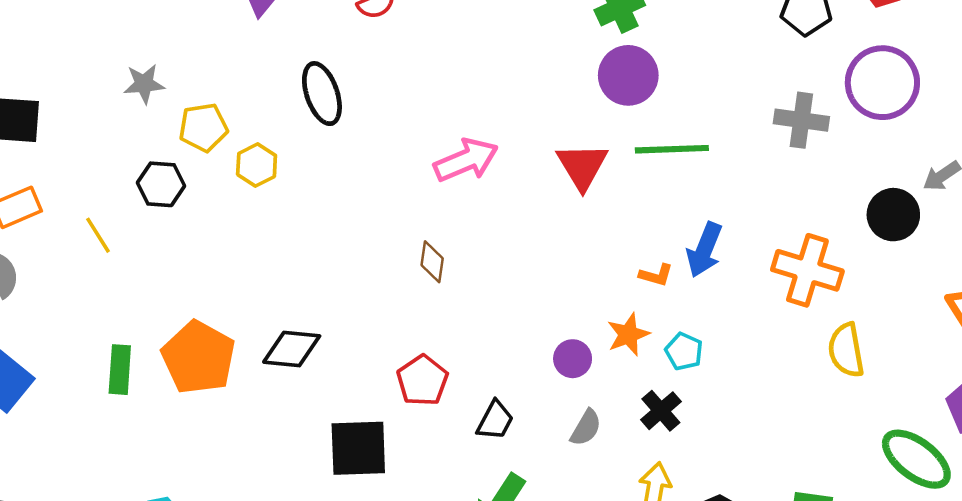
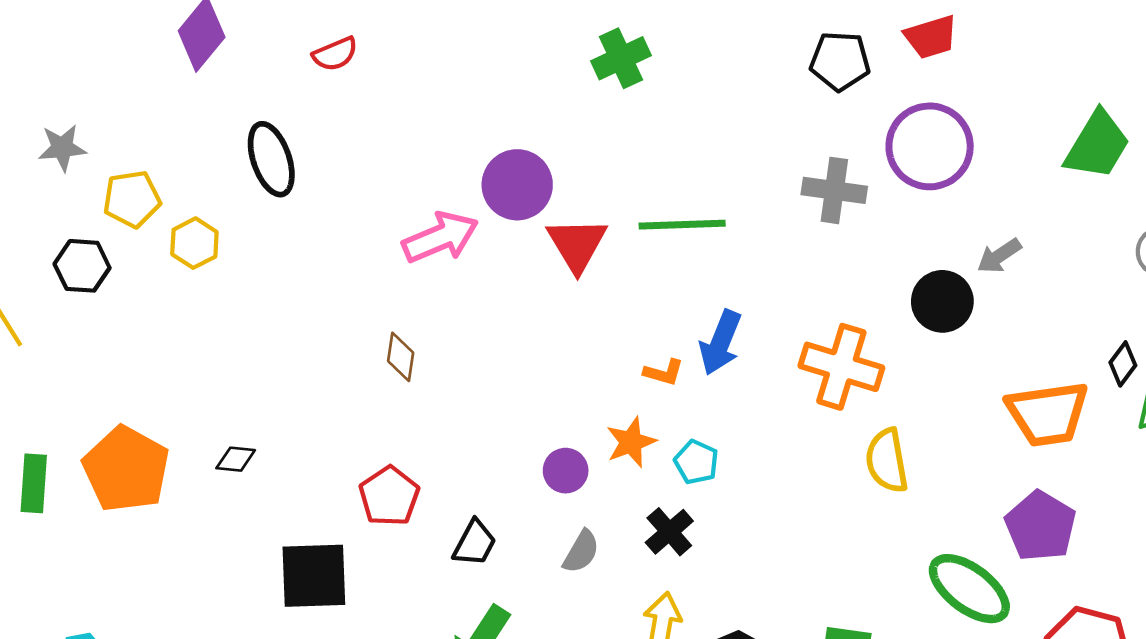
purple circle: (628, 75) -> (517, 185), moved
black diamond: (292, 349) -> (236, 459), size x0.6

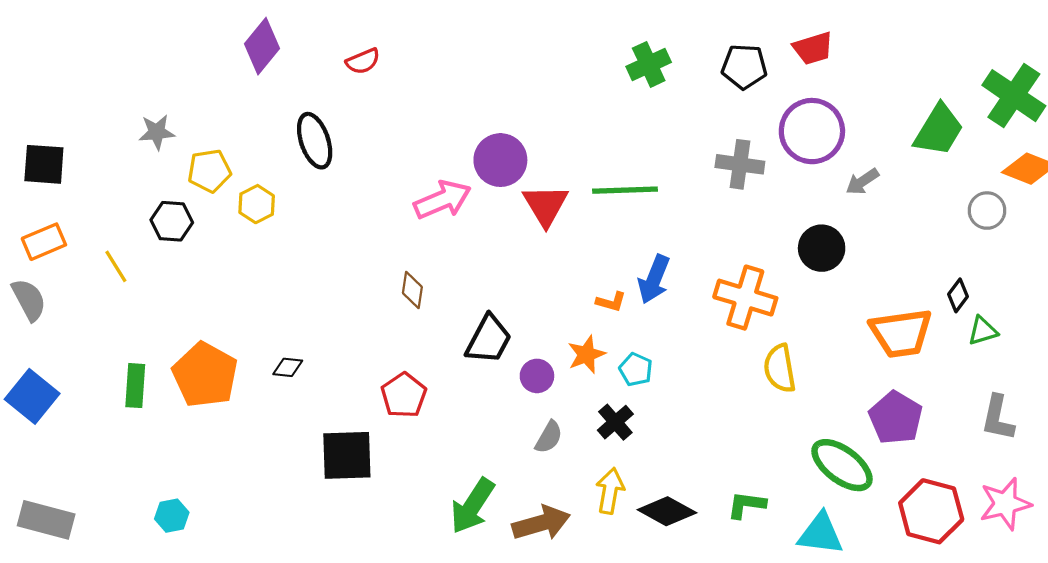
green cross: (621, 58) -> (649, 64), moved
gray arrow: (999, 256) -> (862, 182), moved
black trapezoid: (475, 543) -> (489, 339), moved, size x1.4

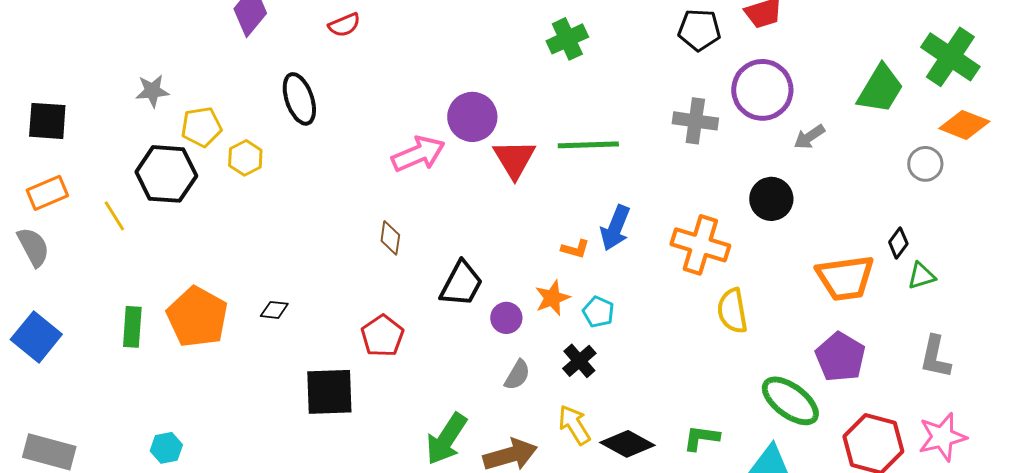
green cross: (649, 64) -> (567, 39), moved
black hexagon: (172, 221) -> (166, 174), size x1.5
yellow arrow: (610, 491) -> (574, 425), turned -42

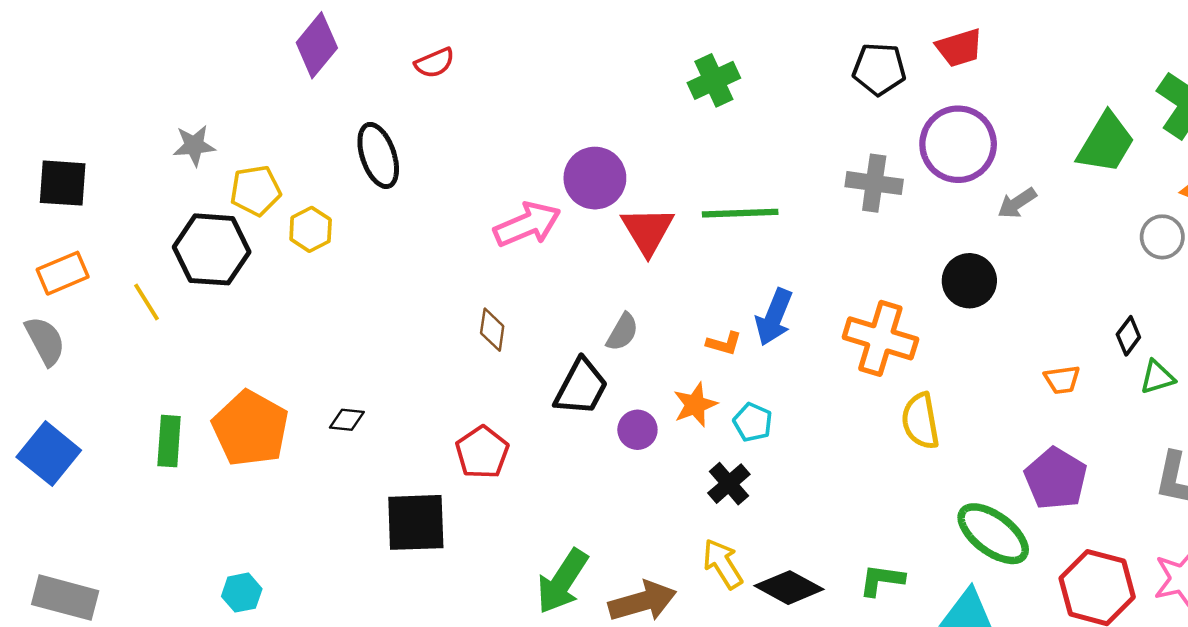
orange trapezoid: (845, 278) -> (1062, 380), size x0.5
gray semicircle: (517, 375) -> (622, 332), moved
cyan hexagon: (166, 448) -> (242, 593), moved

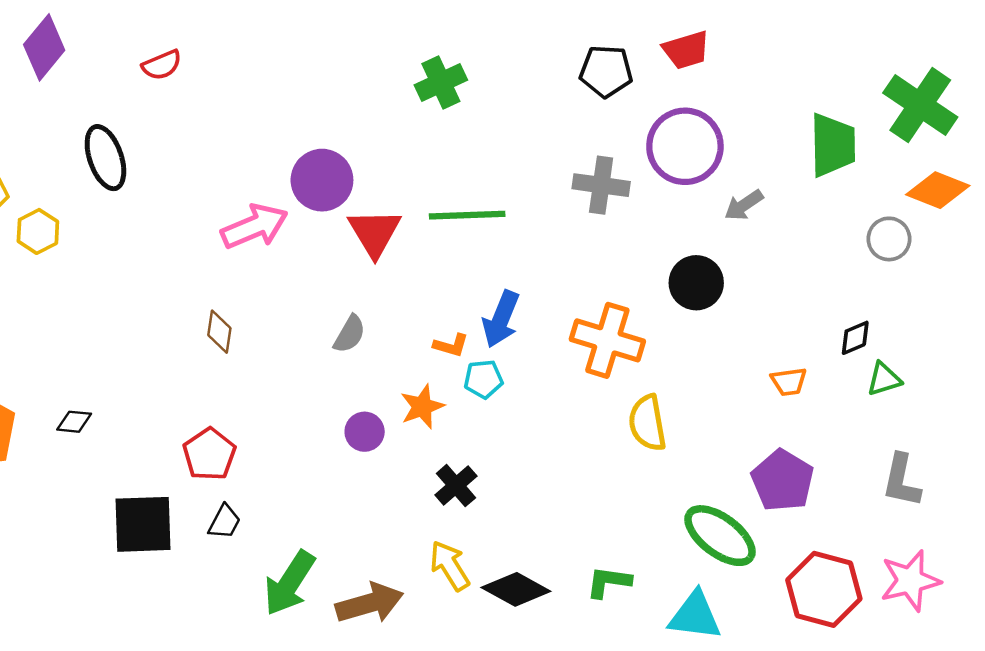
green trapezoid: (1106, 143) -> (833, 145), turned -32
black diamond: (1128, 336) -> (855, 338), turned 30
black trapezoid: (581, 387) -> (224, 522), moved, size x0.6
cyan pentagon: (753, 422) -> (483, 379), moved, turned -30

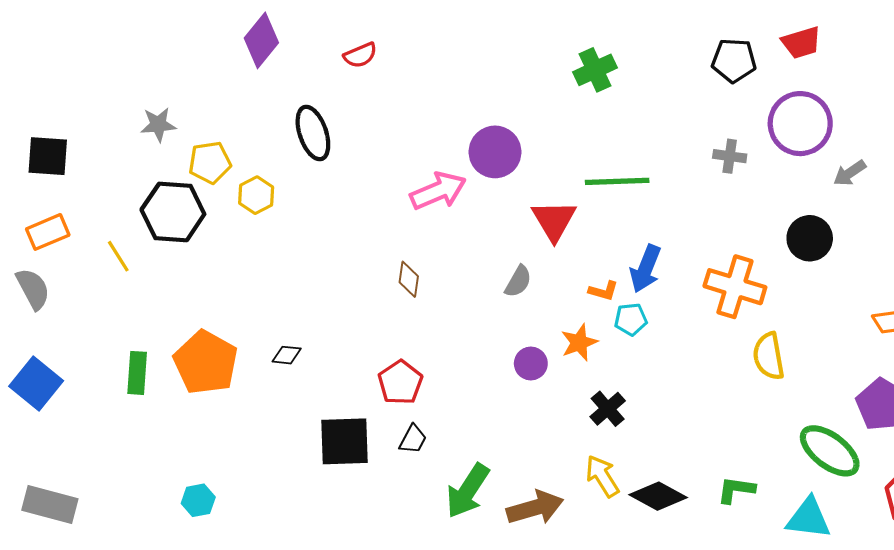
gray cross: (601, 185) -> (730, 156), size x0.7
red triangle: (375, 233) -> (554, 220), moved

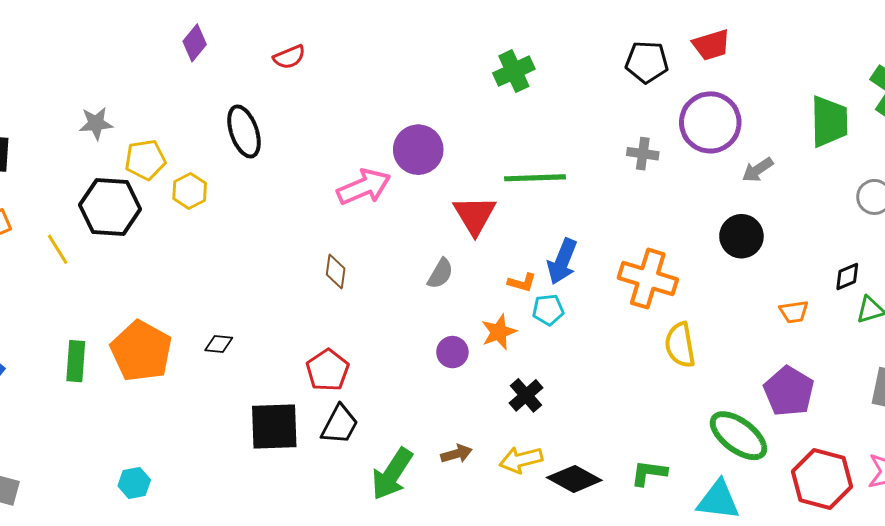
purple diamond: (261, 40) -> (195, 43), size x0.7
black circle: (810, 238) -> (741, 236), moved
black trapezoid: (413, 439) -> (340, 425), size x1.4
yellow arrow: (602, 476) -> (521, 460), turned -72
brown arrow: (535, 508) -> (456, 454), moved, size x0.6

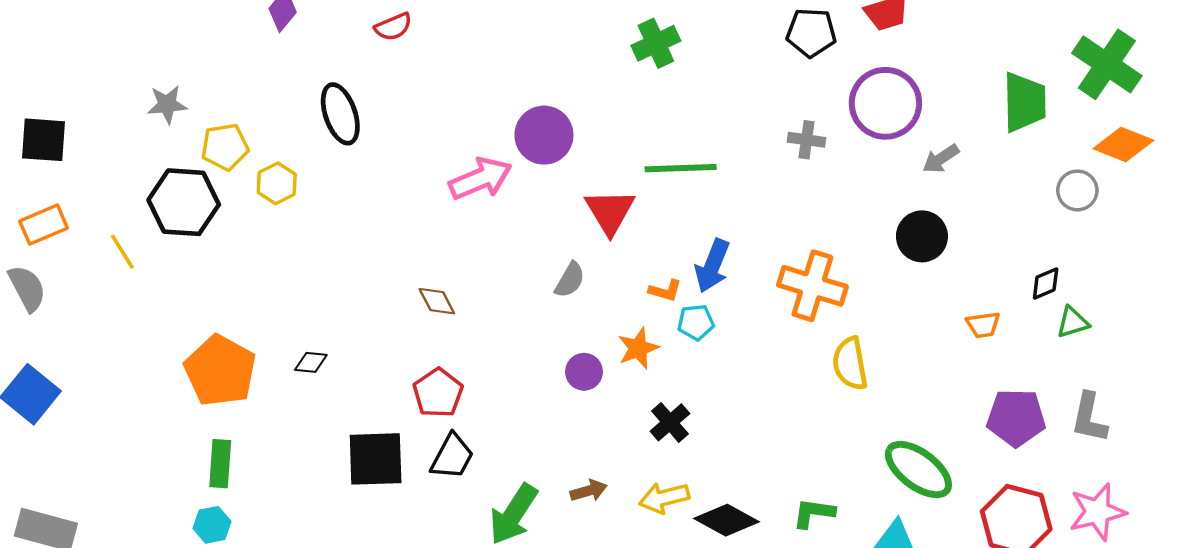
brown diamond: (336, 271) -> (437, 301), moved, turned -36
green rectangle: (76, 361) -> (220, 464), moved
purple pentagon: (789, 391) -> (1016, 418), moved, turned -30

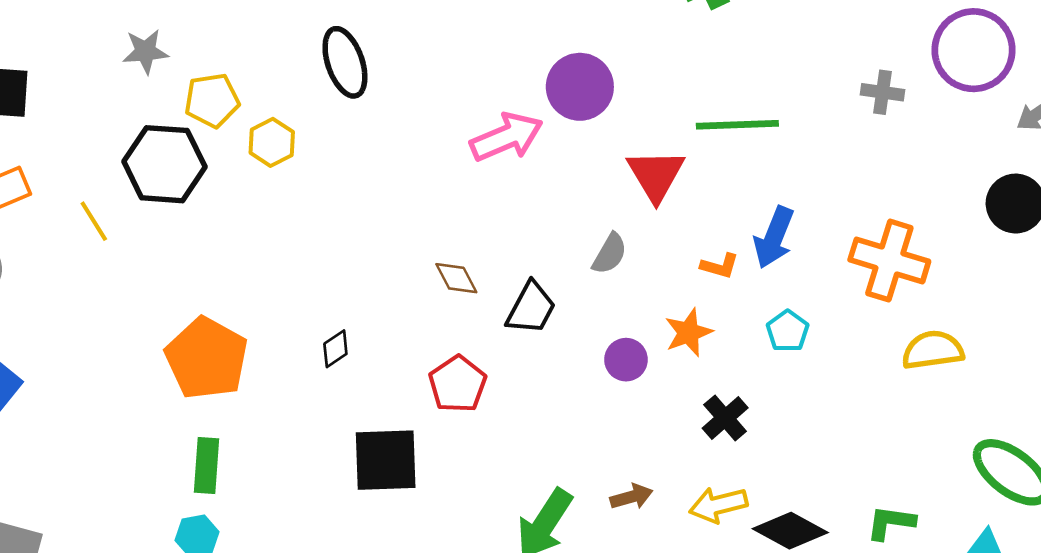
cyan pentagon: (696, 322) -> (788, 331), moved, turned -30
black diamond: (311, 362) -> (335, 349), moved, turned -40
yellow semicircle: (850, 364) -> (933, 350), turned 92
black trapezoid: (452, 457) -> (531, 308), moved

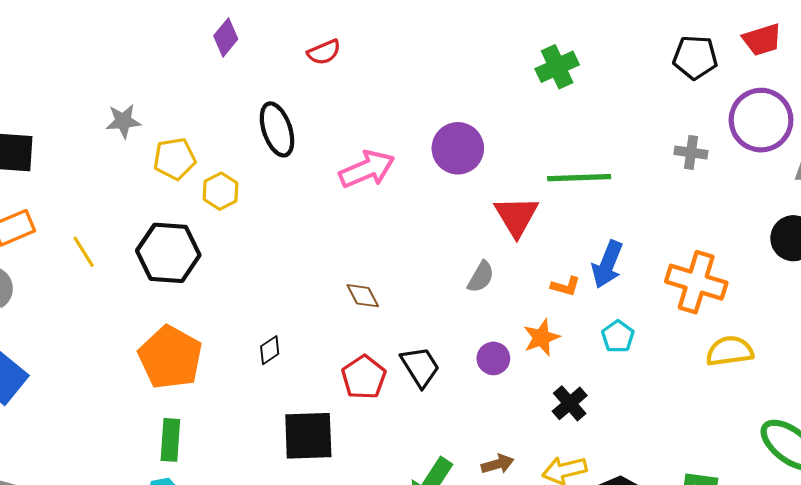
pink arrow: (507, 137) -> (367, 169), moved
black hexagon: (164, 164) -> (168, 253), moved
black trapezoid: (531, 308) -> (420, 367), moved, turned -60

